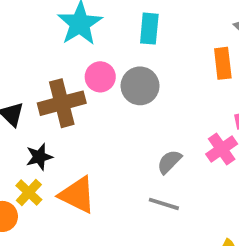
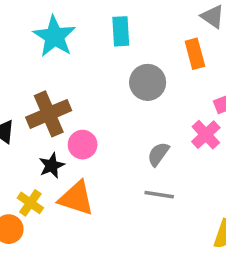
pink circle: (100, 77) -> (83, 145), moved
gray circle: (140, 86) -> (148, 82), moved
black star: (39, 157) -> (52, 166), moved

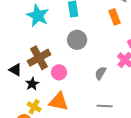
gray circle: (148, 82) -> (77, 40), moved
black star: (52, 166) -> (32, 84), moved
gray line: (159, 195) -> (105, 106), moved

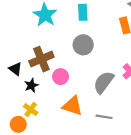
gray semicircle: (100, 73) -> (104, 82), size x1.6
orange triangle: (59, 102) -> (72, 106), moved

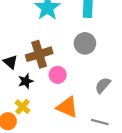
gray semicircle: (104, 82) -> (103, 85), size x0.7

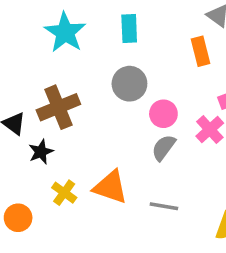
pink circle: (58, 75) -> (163, 114), moved
yellow cross: (22, 107) -> (64, 193), moved

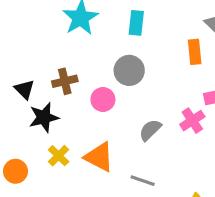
brown cross: (58, 107) -> (65, 81), size x0.7
pink circle: (163, 114) -> (103, 99), moved
black star: (41, 152) -> (44, 117), size x1.4

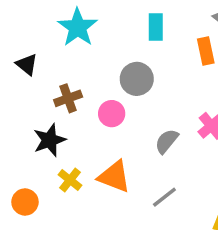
cyan rectangle: (136, 23) -> (156, 27), moved
black triangle: (24, 89) -> (27, 64), moved
gray line: (143, 181) -> (164, 197), turned -50

